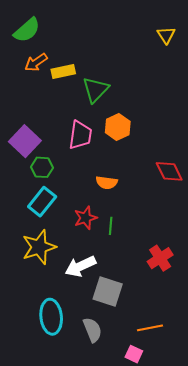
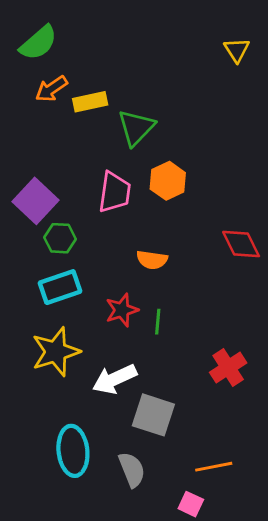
cyan rectangle: (42, 202) -> (60, 287), turned 32

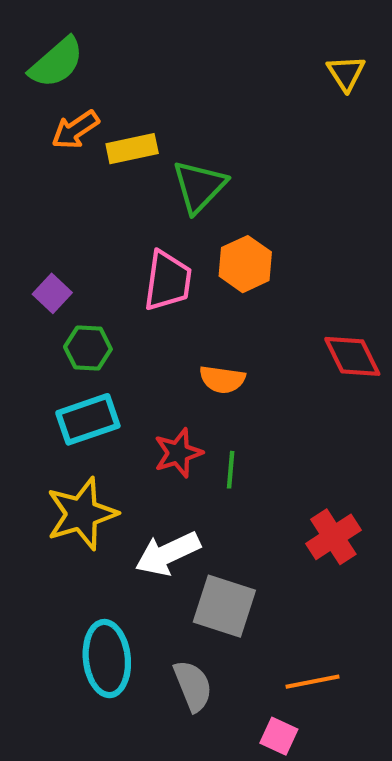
purple square: (36, 201) -> (52, 293), size x0.6

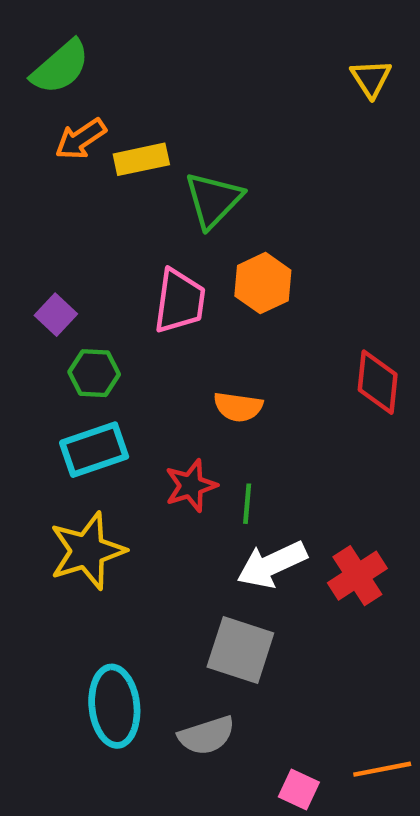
red diamond: (352, 356) -> (378, 382), turned 32
white arrow: (168, 554) -> (272, 564), moved
orange line: (312, 682) -> (382, 769), moved
gray semicircle: (193, 686) -> (207, 735), turned 94

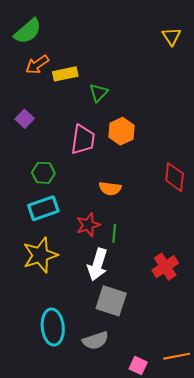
green triangle: (213, 200) -> (99, 93), size x0.7
purple square: (56, 315) -> (25, 119), moved
white arrow: (272, 564) -> (98, 265), moved, turned -48

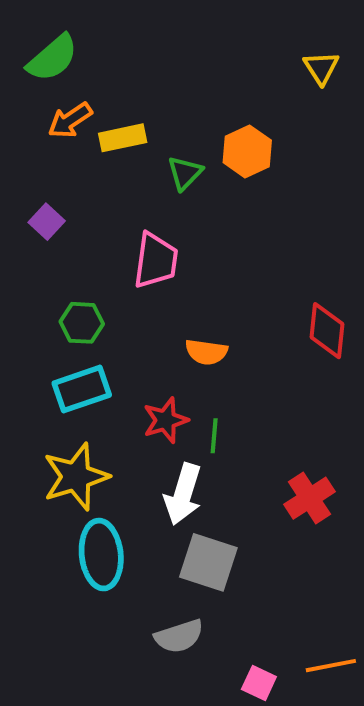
orange hexagon: (121, 131) -> (247, 151), moved
cyan ellipse: (53, 327) -> (101, 555), moved

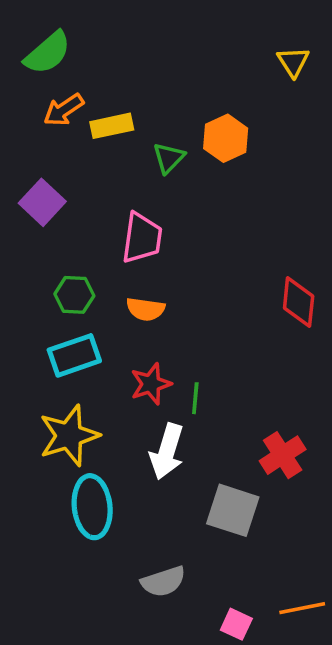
purple square: (47, 222) -> (42, 202), size x1.4
orange semicircle: (206, 352) -> (146, 309), moved
gray square: (208, 562) -> (233, 510), moved

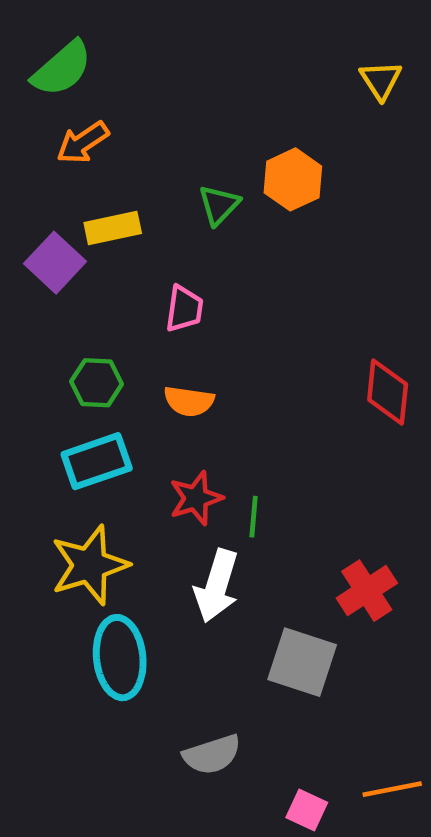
yellow rectangle: (112, 126) -> (113, 228), moved
pink trapezoid: (142, 238) -> (184, 309), size x0.7

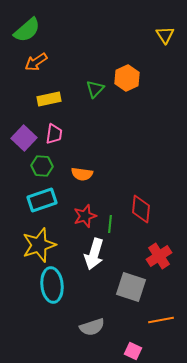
purple square: (55, 263) -> (24, 138), moved
pink trapezoid: (184, 309) -> (54, 134), moved
red diamond: (388, 392) -> (141, 209), moved
orange line: (392, 789) -> (161, 320), moved

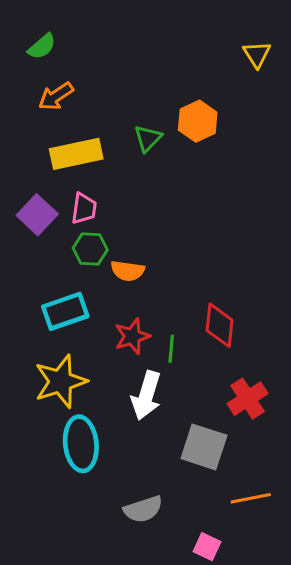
green semicircle: (27, 30) -> (42, 46), size x0.7
yellow rectangle: (49, 99) -> (76, 154), size x1.4
green hexagon: (42, 166) -> (90, 249), moved

